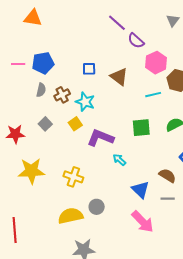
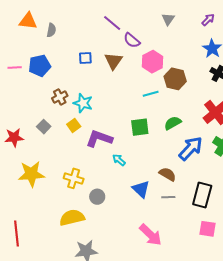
blue square: (89, 69) -> (85, 58), moved
brown triangle: (119, 77) -> (113, 61), moved, turned 30
gray semicircle: (41, 90) -> (51, 30), moved
gray circle: (97, 207) -> (97, 197), moved
pink arrow: (143, 222) -> (151, 235), moved

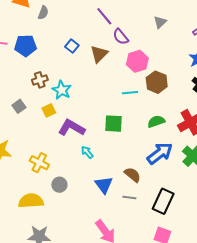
blue square: (85, 58) -> (72, 46), turned 32
green semicircle: (173, 123) -> (156, 121), moved

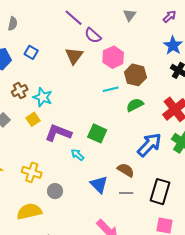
blue square: (72, 46) -> (31, 52), moved
green semicircle: (156, 121) -> (135, 105), moved
green square: (113, 124) -> (97, 133), moved, turned 30

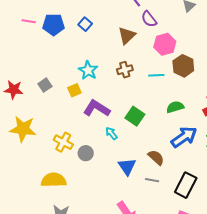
brown cross: (20, 91) -> (125, 70), moved
green semicircle: (135, 105) -> (175, 107), moved
gray circle: (55, 191) -> (86, 153), moved

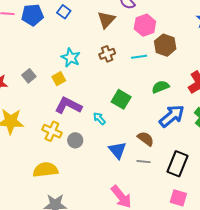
purple L-shape: (97, 108) -> (68, 106), moved

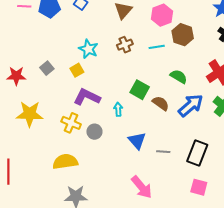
green semicircle: (160, 87) -> (179, 76), turned 54
cyan arrow: (99, 118) -> (118, 109), turned 40
brown semicircle: (146, 139) -> (161, 103), moved

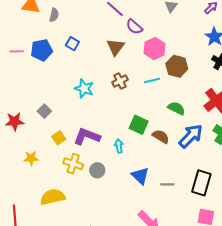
yellow square: (77, 70) -> (59, 138), moved
yellow star: (30, 114) -> (31, 158), size x0.6
yellow semicircle: (65, 162) -> (53, 197), moved

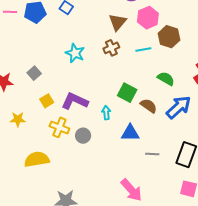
brown triangle: (116, 47) -> (118, 22), moved
blue triangle: (140, 176) -> (130, 133), moved, turned -48

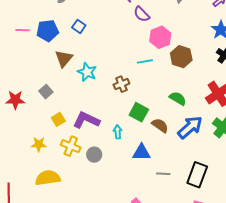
brown triangle: (118, 22) -> (64, 59), moved
brown cross: (111, 48) -> (121, 84), moved
cyan line: (143, 49) -> (145, 61), moved
yellow star: (18, 119) -> (39, 144), moved

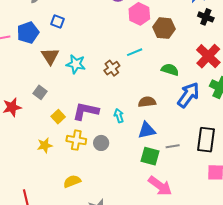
cyan line: (145, 61) -> (135, 52), moved
green square: (139, 112) -> (150, 156), moved
brown semicircle: (160, 125) -> (147, 102), moved, turned -30
yellow semicircle: (48, 178) -> (72, 181), moved, size x0.7

